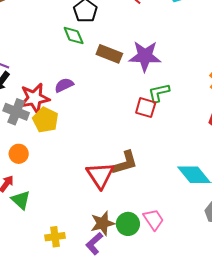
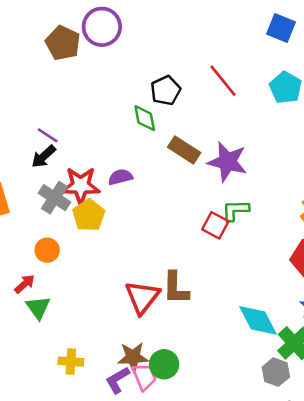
brown L-shape: (125, 163) -> (176, 288), turned 96
pink trapezoid: (154, 220) -> (144, 377), moved

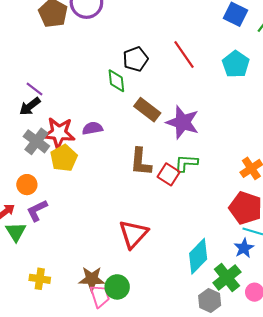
brown L-shape: (176, 288) -> (141, 162), moved
red triangle: (142, 297) -> (133, 234), moved
cyan diamond: (258, 320) -> (198, 256), turned 68
purple L-shape: (118, 380) -> (37, 210), moved

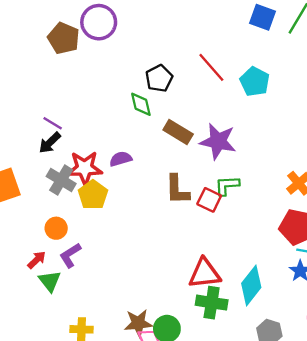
cyan pentagon: (236, 64) -> (255, 81), moved
red triangle: (133, 234) -> (204, 273), moved, turned 48
green cross: (227, 277) -> (212, 303), moved, turned -36

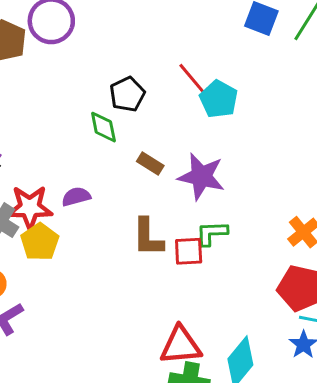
cyan pentagon: (255, 81) -> (219, 99), moved
brown rectangle: (178, 132) -> (150, 163), size x0.7
red square: (209, 200) -> (189, 251), turned -30

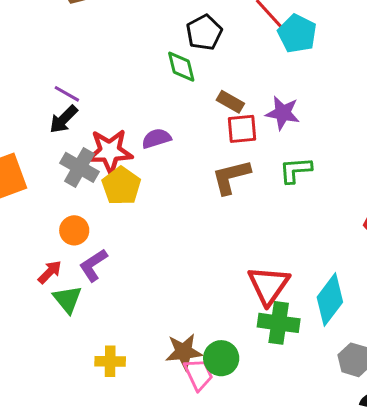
purple star: (201, 177) -> (283, 113), size x0.7
brown L-shape: (148, 237) -> (231, 177), turned 78
red square: (189, 251) -> (242, 129), moved
red triangle: (181, 345) -> (269, 285), turned -48

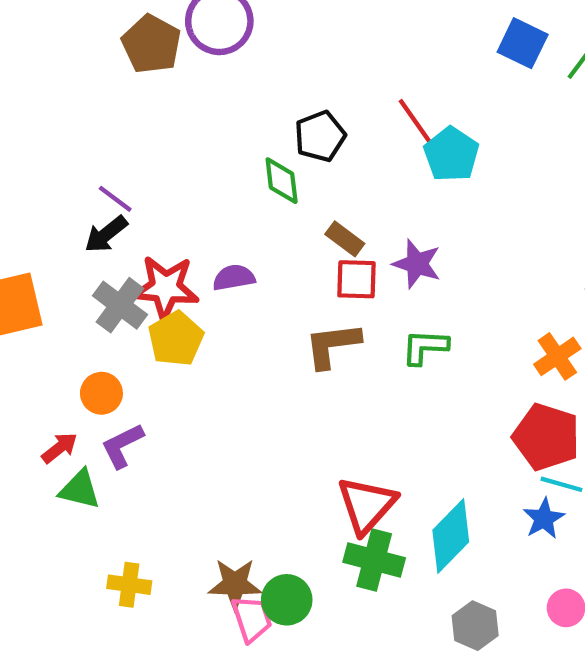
green triangle: (67, 299) -> (80, 489), turned -44

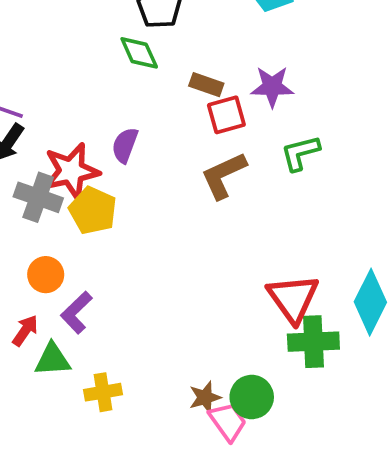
purple semicircle: (234, 278) -> (125, 145), turned -42
brown star: (235, 584) -> (205, 397), size x0.7
yellow cross: (129, 585) -> (103, 392), moved

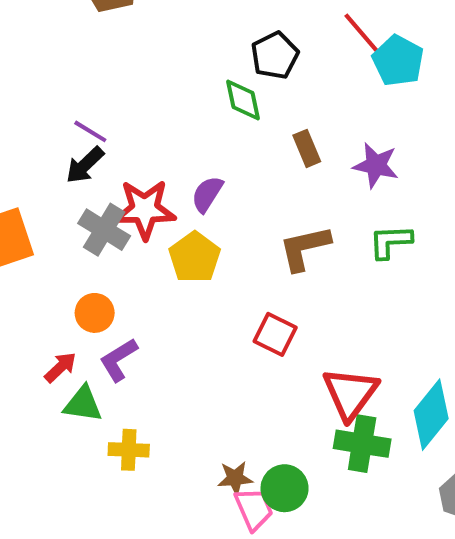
brown rectangle: (206, 85) -> (307, 148), turned 36
red square: (226, 115) -> (275, 334), moved, turned 30
yellow pentagon: (93, 210) -> (195, 257), moved

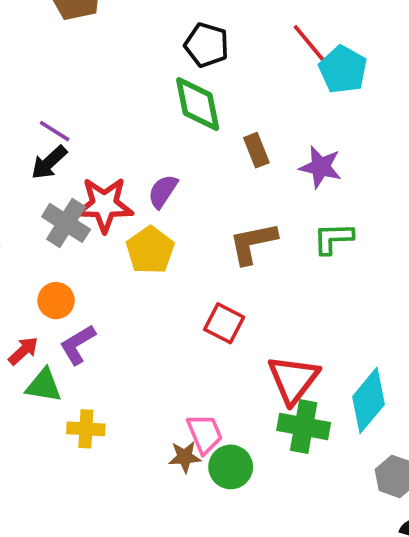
black pentagon: (275, 55) -> (207, 45), moved, turned -30
green diamond: (243, 100) -> (198, 104), size x1.4
pink trapezoid: (254, 509) -> (205, 434), moved

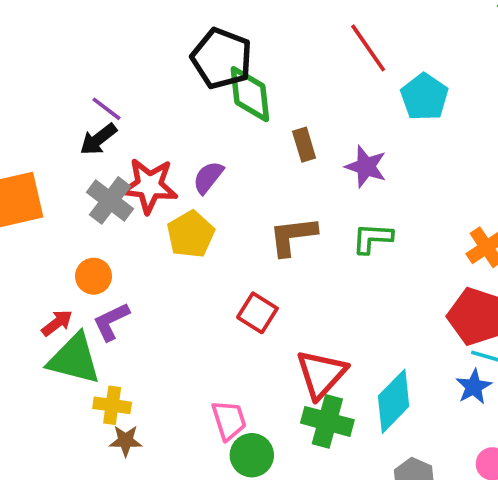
black pentagon: (207, 45) -> (222, 58), moved, size x1.4
cyan pentagon: (343, 70) -> (424, 97), moved
green triangle: (44, 385) -> (74, 359), size x1.5
brown star: (185, 457) -> (126, 441), moved

